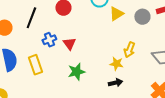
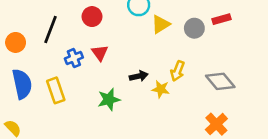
red triangle: (69, 44) -> (100, 53), moved
black arrow: (115, 83) -> (139, 76), moved

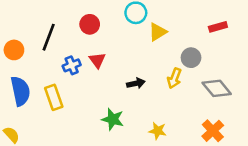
gray circle: (194, 28) -> (191, 58), moved
yellow star: (161, 89) -> (158, 131), moved
green star: (109, 99) -> (113, 119), moved, turned 30

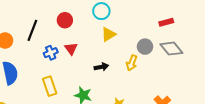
yellow triangle: (158, 32) -> (108, 34), moved
gray diamond: (217, 88) -> (171, 49), moved
yellow rectangle: (54, 97) -> (50, 86), moved

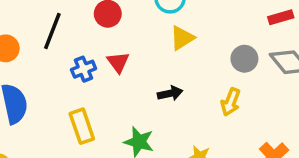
yellow arrow: (132, 63) -> (231, 102), moved

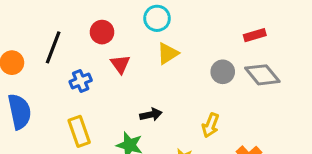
red triangle: (118, 62) -> (120, 64), moved
black arrow: (170, 93) -> (151, 115), moved
yellow arrow: (231, 102) -> (210, 125), moved

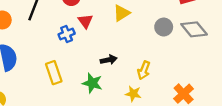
blue cross: (81, 81) -> (67, 34), moved
yellow arrow: (210, 125) -> (144, 70), moved

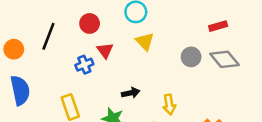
yellow triangle: (122, 13) -> (145, 41), turned -42
yellow arrow: (144, 70) -> (169, 104), turned -30

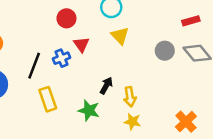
black line: (48, 36) -> (34, 66), moved
black arrow: (131, 93) -> (106, 86), turned -49
yellow arrow: (169, 104) -> (130, 97), moved

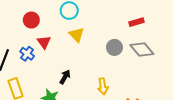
blue cross: (62, 58) -> (27, 54), turned -32
yellow arrow: (130, 97) -> (103, 86), moved

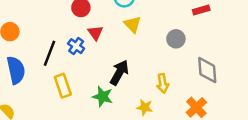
gray diamond: (142, 50) -> (207, 70), moved, turned 35
black arrow: (65, 77) -> (119, 73), size x1.5

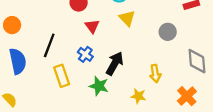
blue cross: (76, 46) -> (85, 54), moved

